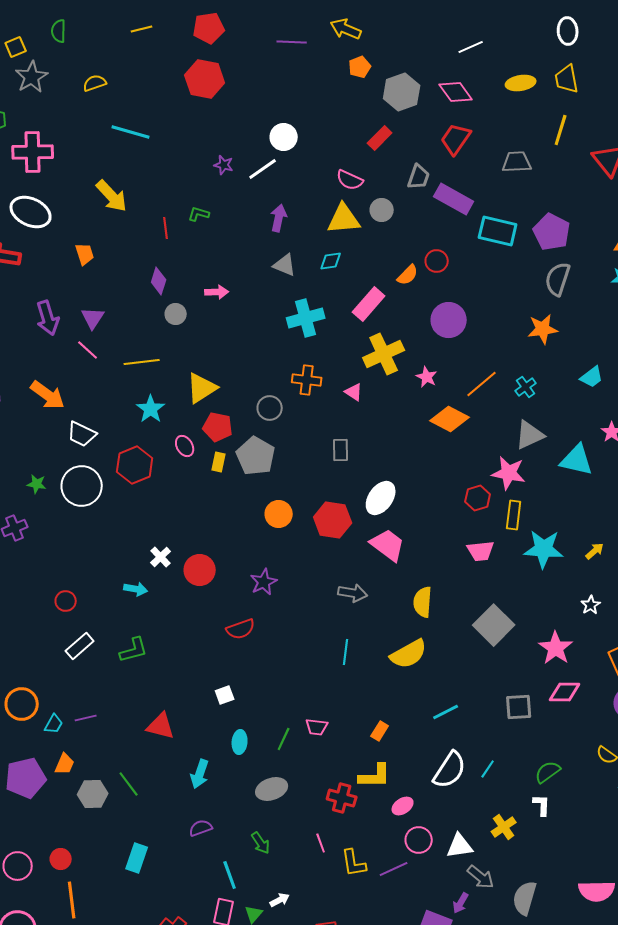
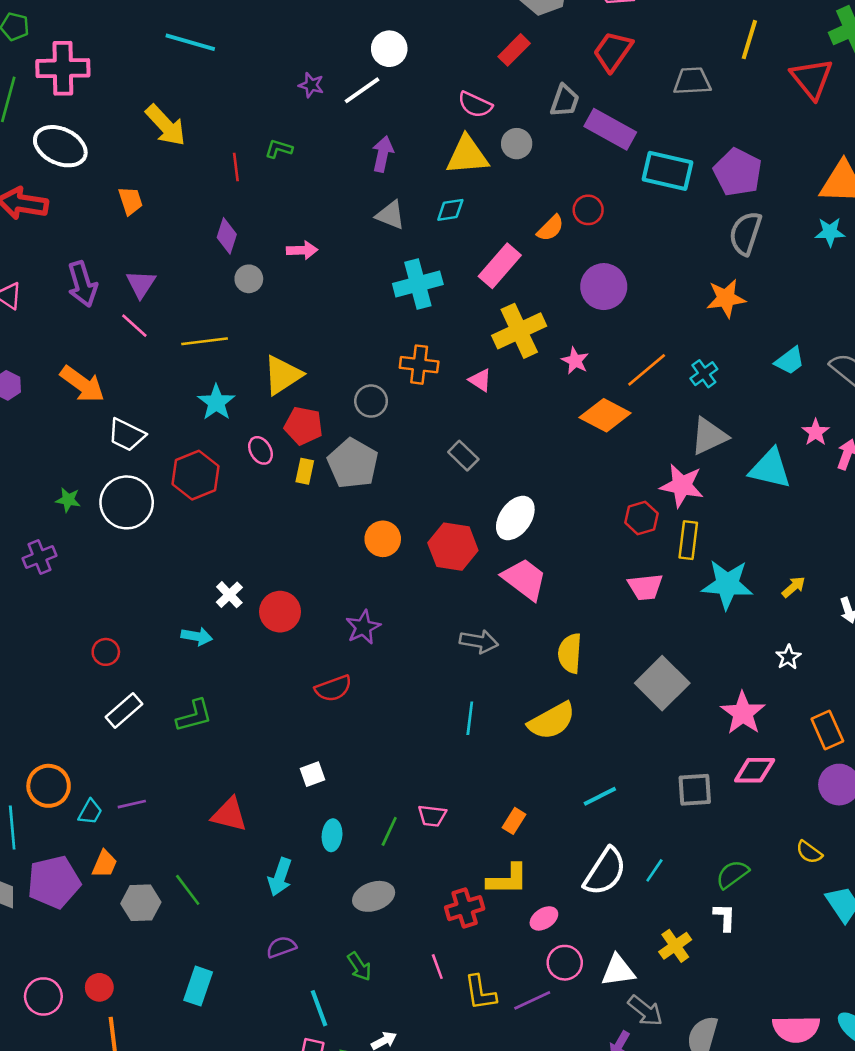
gray rectangle: (341, 450) -> (463, 456), turned -45
red cross: (342, 798) -> (465, 908), turned -32

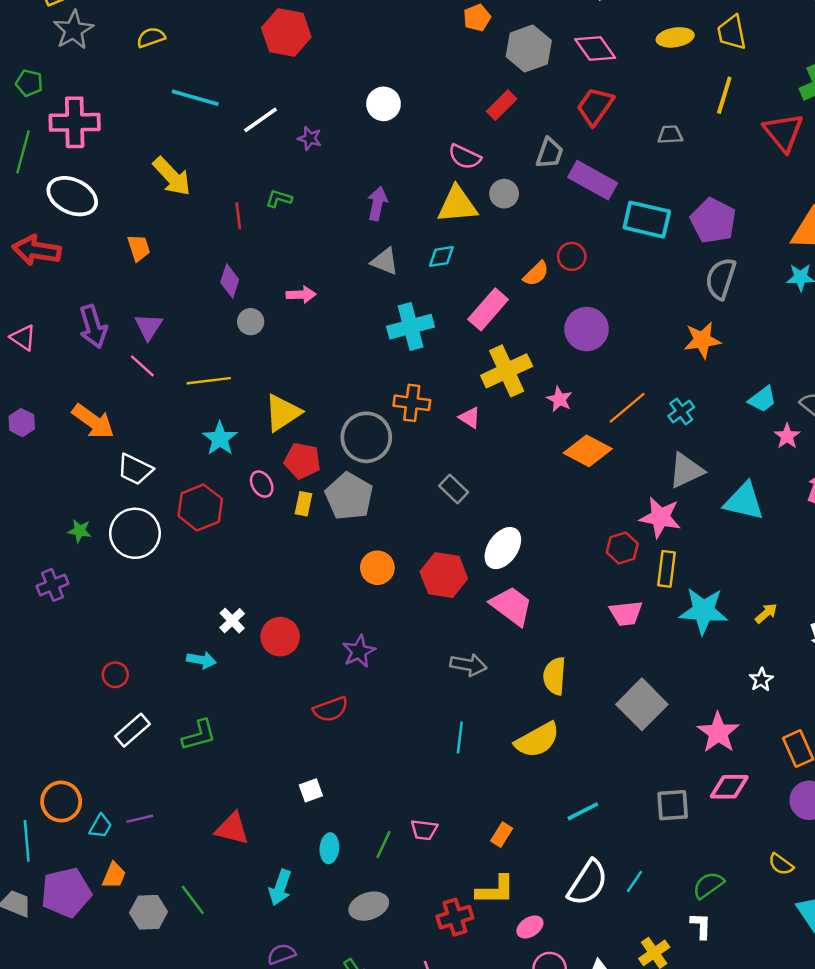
gray trapezoid: (692, 81) -> (670, 135), size x0.7
white line: (362, 90) -> (260, 120), moved
gray circle: (371, 401) -> (366, 437), size x1.6
pink star: (816, 432) -> (787, 436), moved

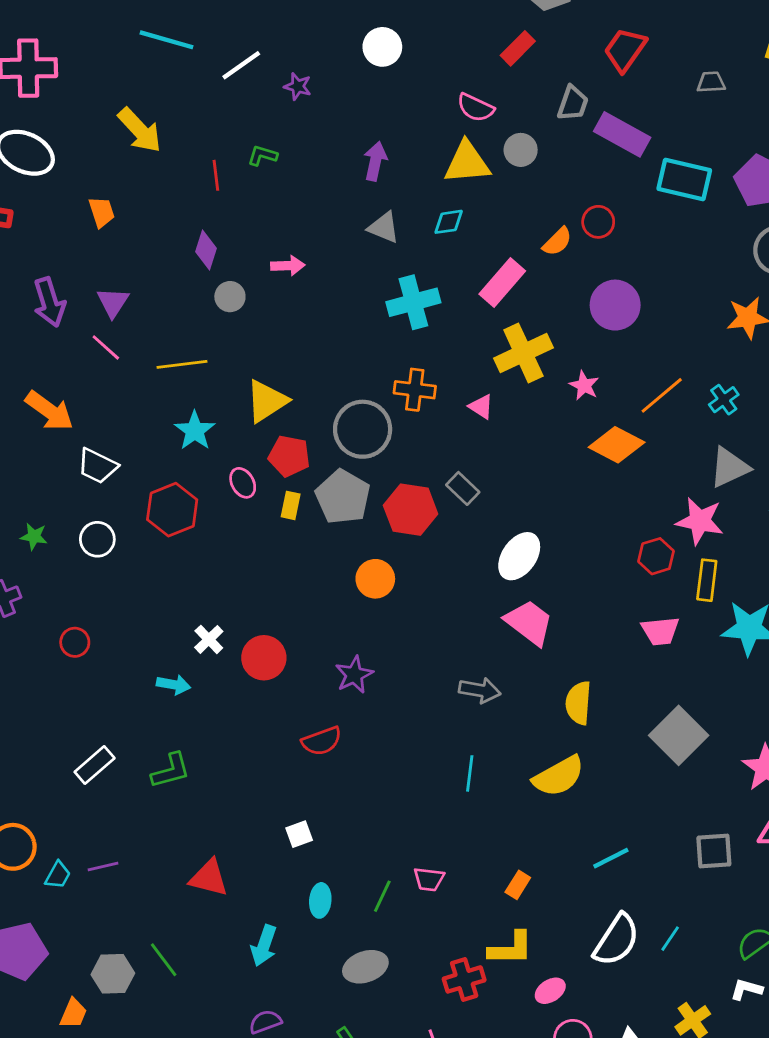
white circle: (135, 533) -> (97, 539), size x0.6
red hexagon: (444, 575) -> (411, 510), moved
red circle: (115, 675) -> (75, 642), moved
orange trapezoid: (114, 875) -> (73, 1013), moved
white L-shape: (701, 926) -> (746, 989), turned -76

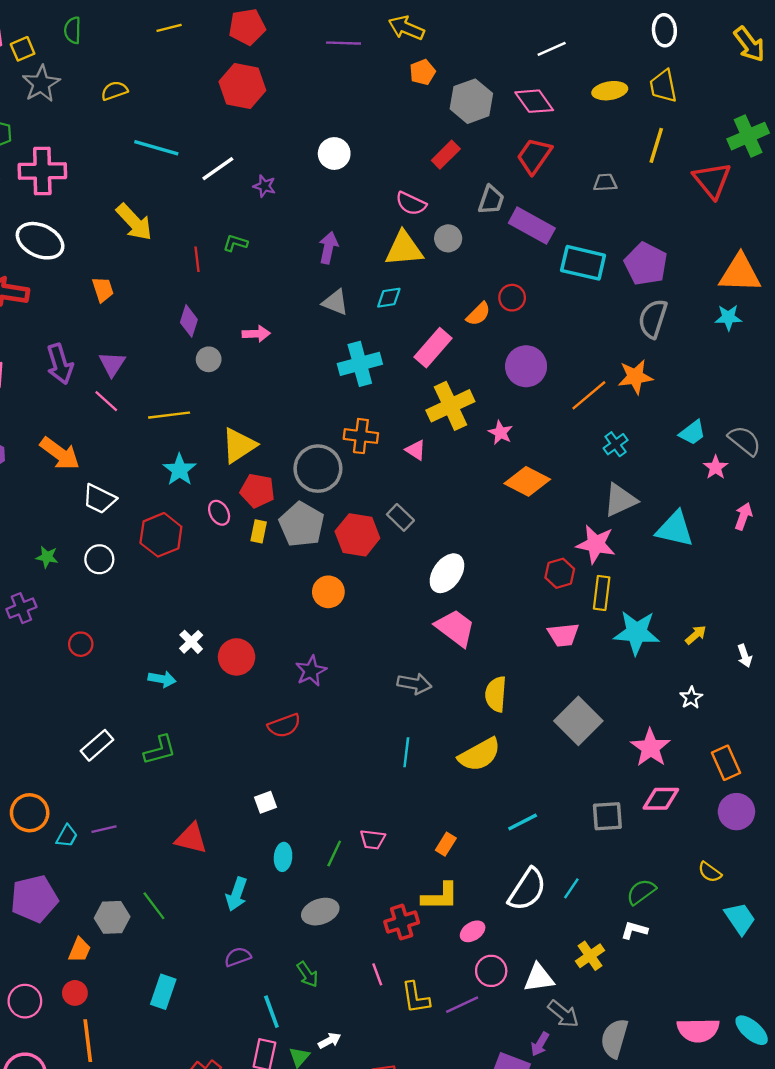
orange line: (662, 395) -> (589, 395), moved

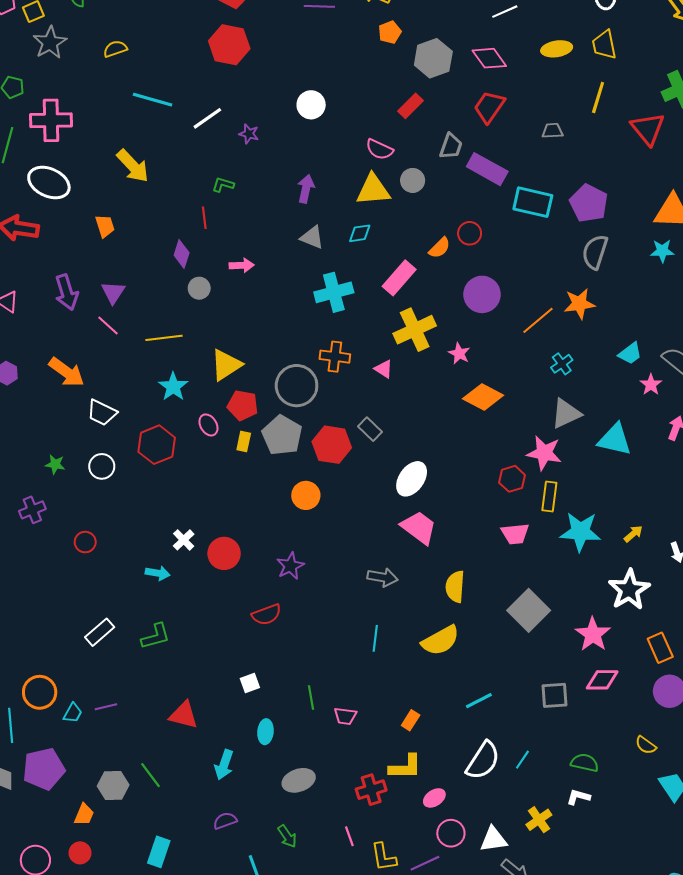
red line: (197, 259) -> (204, 218), moved
white star: (691, 698) -> (629, 590), size x2.0
green line: (334, 853) -> (311, 697), moved, turned -35
green semicircle: (641, 892) -> (585, 763), turned 48

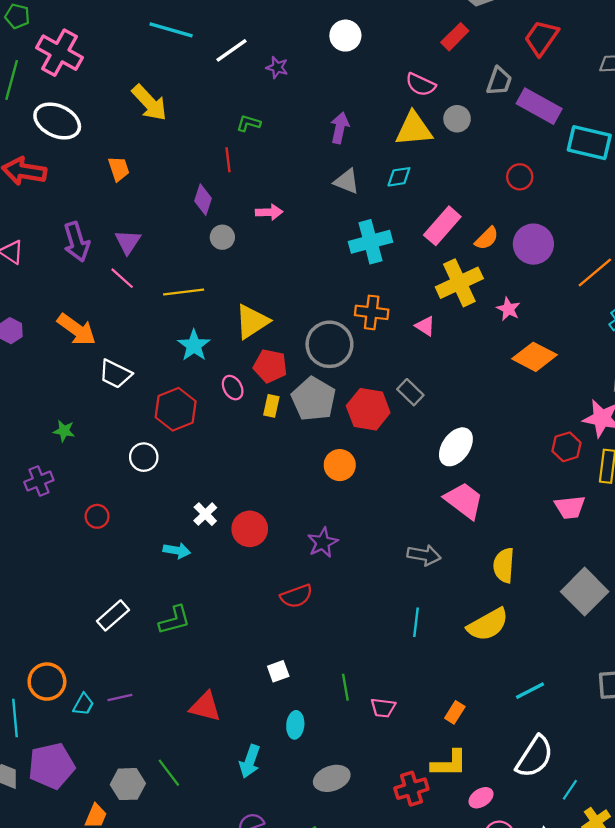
pink cross: (51, 120) -> (59, 53), turned 30
orange semicircle: (440, 248) -> (487, 238), moved
white circle: (102, 466) -> (144, 457), moved
cyan line: (522, 760) -> (570, 790), moved

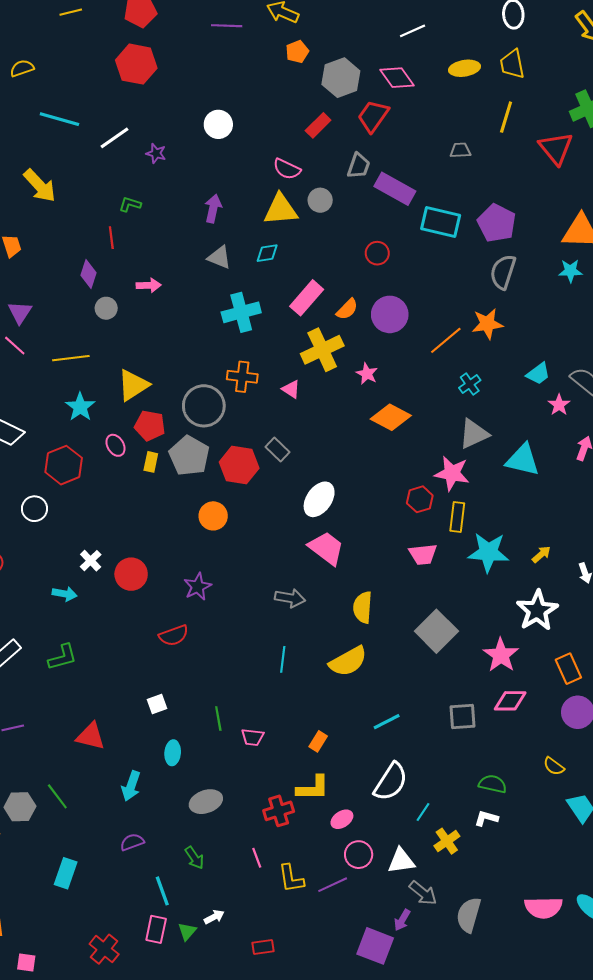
red trapezoid: (541, 38) -> (373, 116), moved

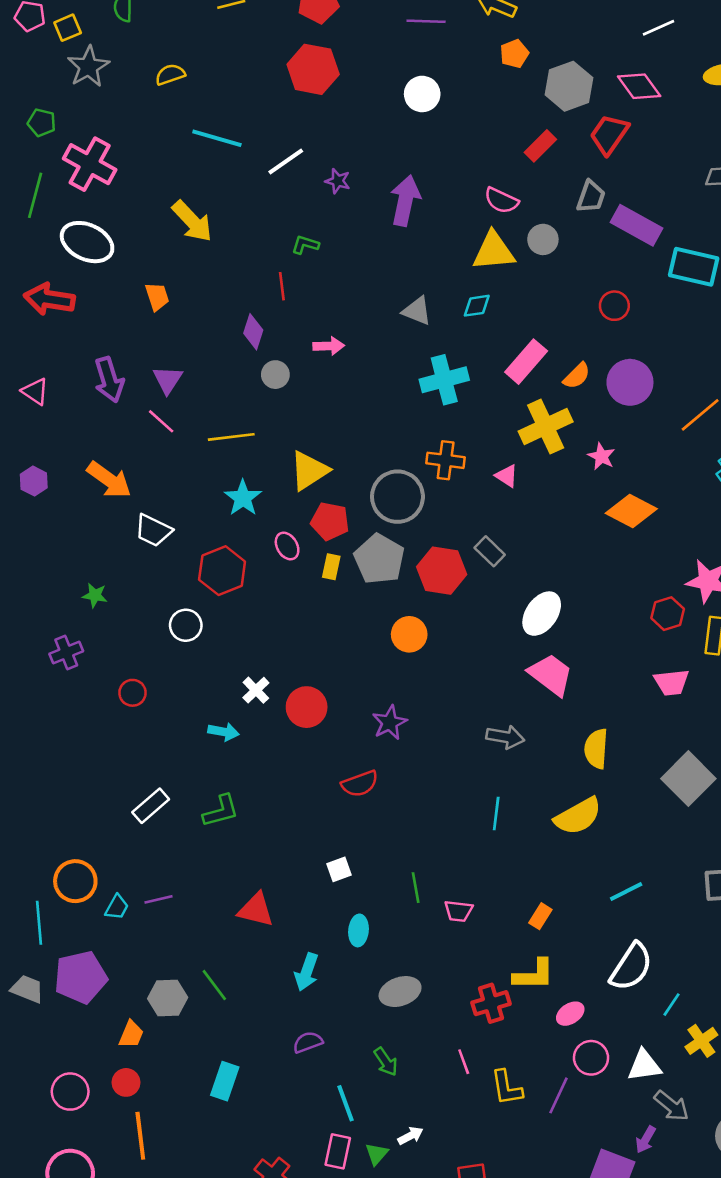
white circle: (218, 124) -> (422, 94), moved
purple arrow: (213, 208) -> (405, 200), moved, size x1.4
purple line: (333, 885) -> (559, 1095), turned -40

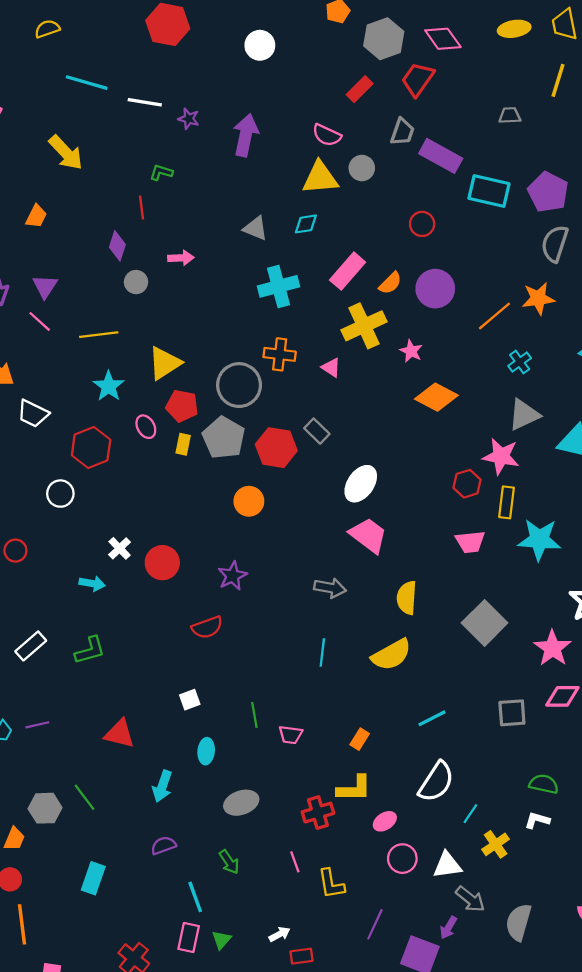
white line: (286, 162) -> (145, 102), turned 44
orange trapezoid: (157, 297) -> (36, 216), turned 45
purple line: (559, 1095) -> (375, 924), moved
white arrow: (410, 1136) -> (280, 934), moved

